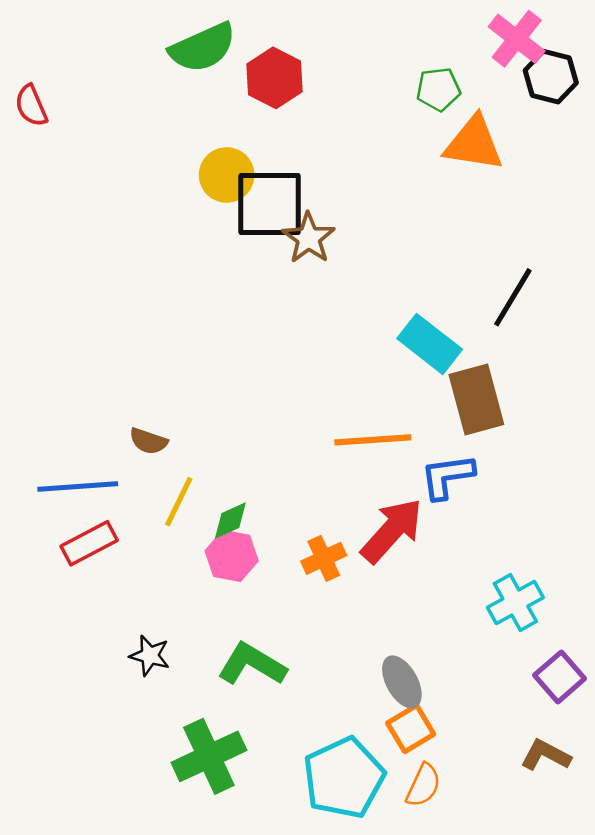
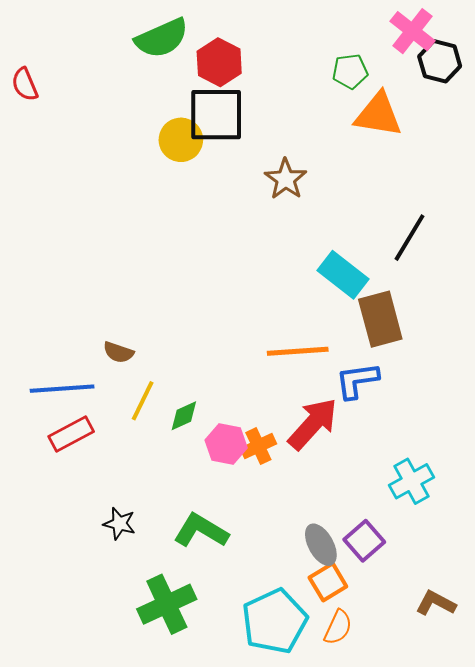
black square: (269, 204) -> (216, 115), moved
brown star: (309, 238) -> (286, 179), moved
pink hexagon: (232, 556) -> (226, 444), moved
purple square: (560, 677) -> (364, 541), moved

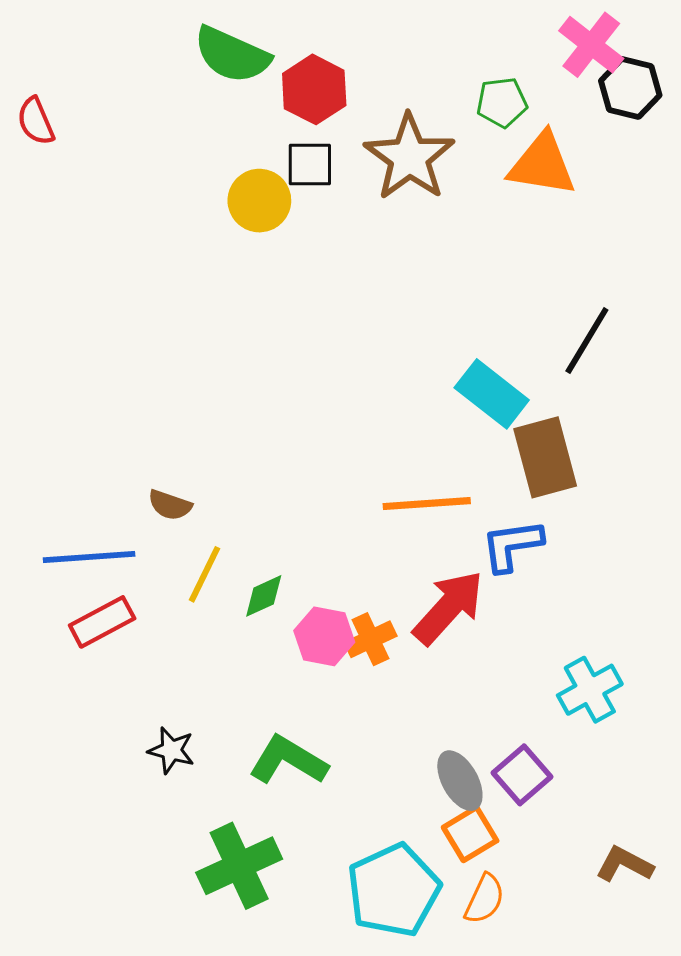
green semicircle: (162, 38) -> (232, 55), turned 48
black square: (216, 115) -> (310, 164), size x0.6
brown star: (286, 179) -> (409, 157), moved, size x1.5

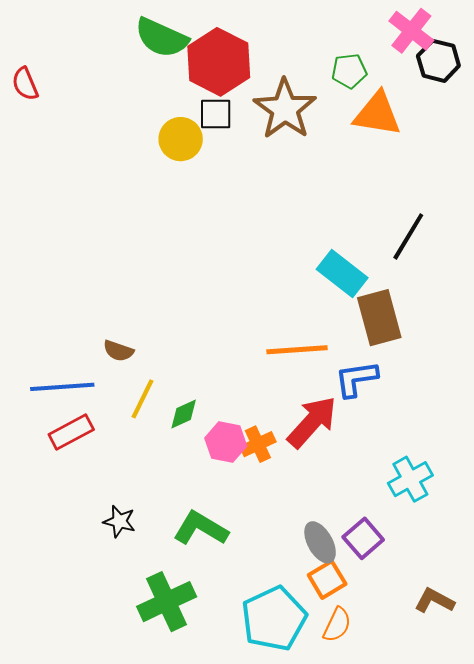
red hexagon: (314, 89) -> (219, 62), size x1.4

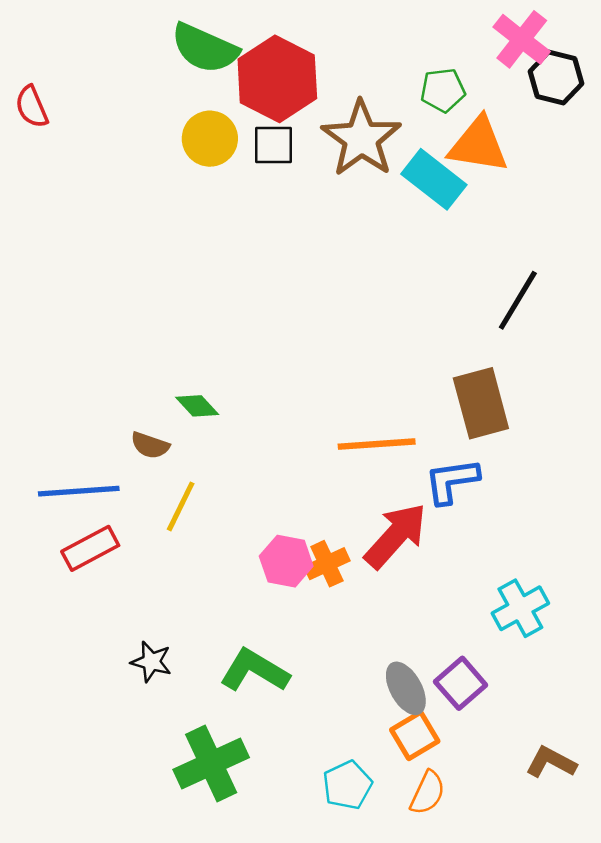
yellow circle: (181, 139) -> (210, 139), moved
cyan rectangle: (342, 274) -> (434, 179), moved
green diamond: (184, 414) -> (197, 406), moved, turned 72
cyan pentagon: (274, 619) -> (347, 785), size x0.6

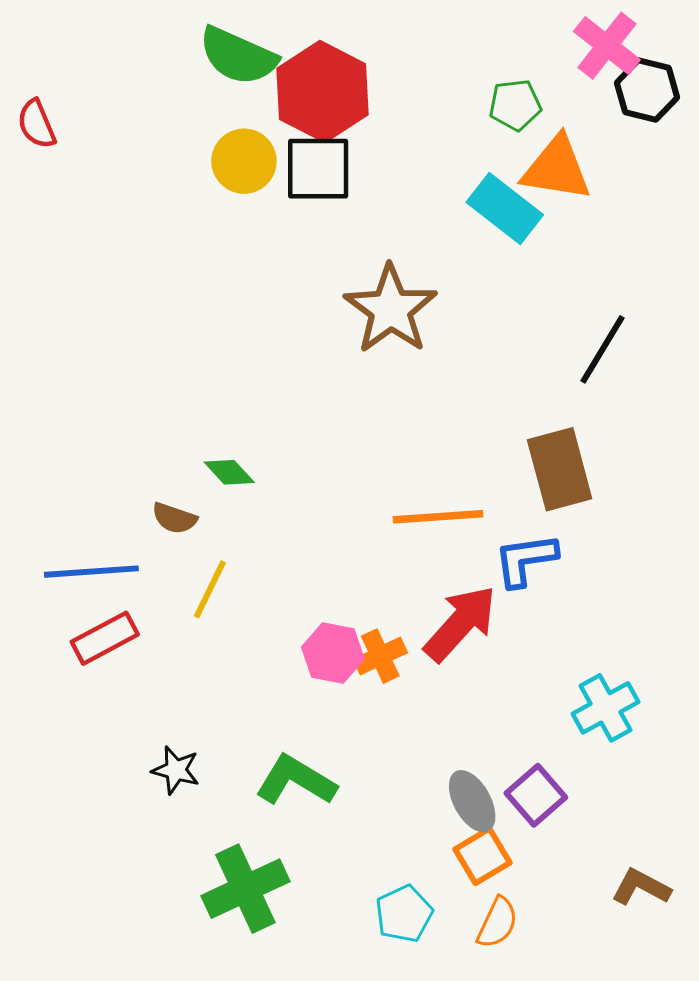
brown star: (361, 139) -> (391, 309), moved
black square: (273, 145) -> (318, 169), size x1.4

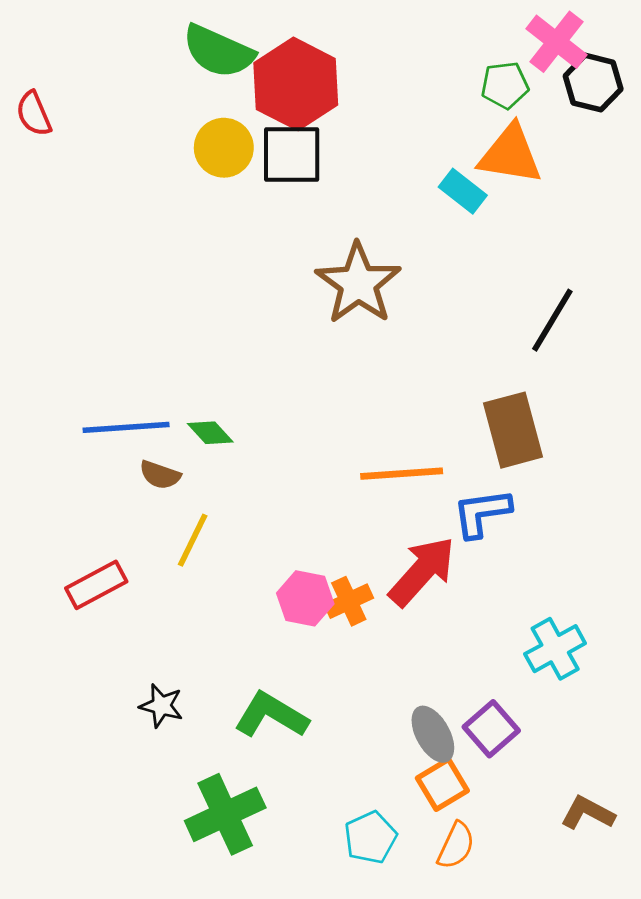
green pentagon: (515, 105) -> (505, 85), moved
cyan rectangle: (505, 209) -> (463, 191), size x0.7
blue line: (91, 572) -> (126, 427), moved

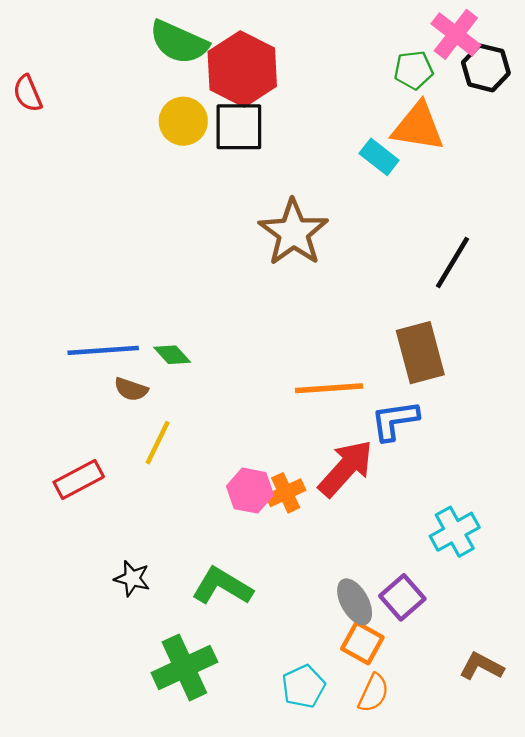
orange square: (442, 784) -> (362, 643), turned -30

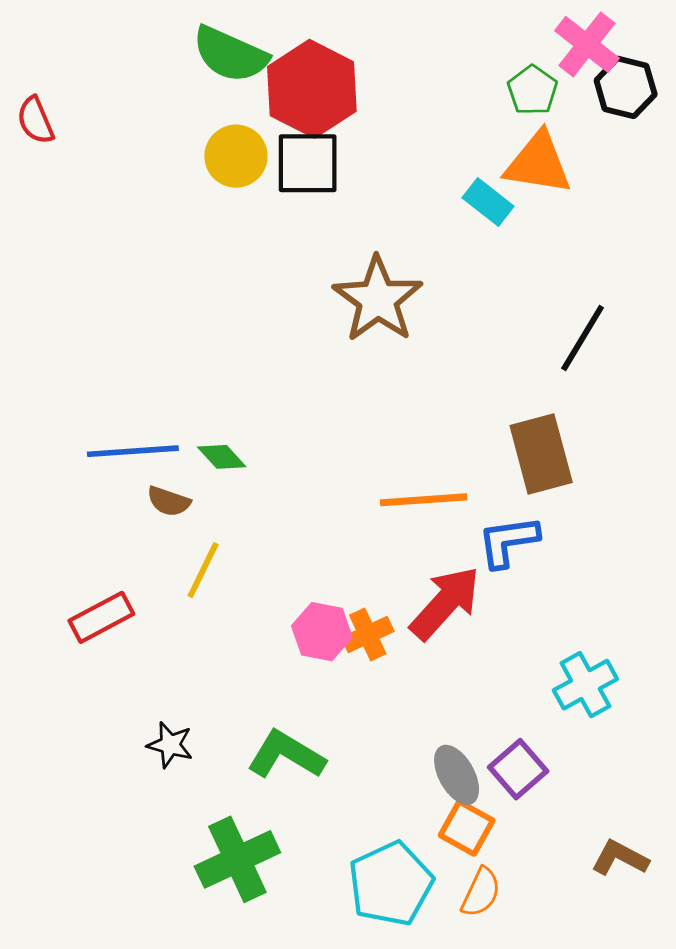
green pentagon: (414, 70) -> (532, 90), turned -30
cyan pentagon: (303, 686) -> (391, 884), size x1.5

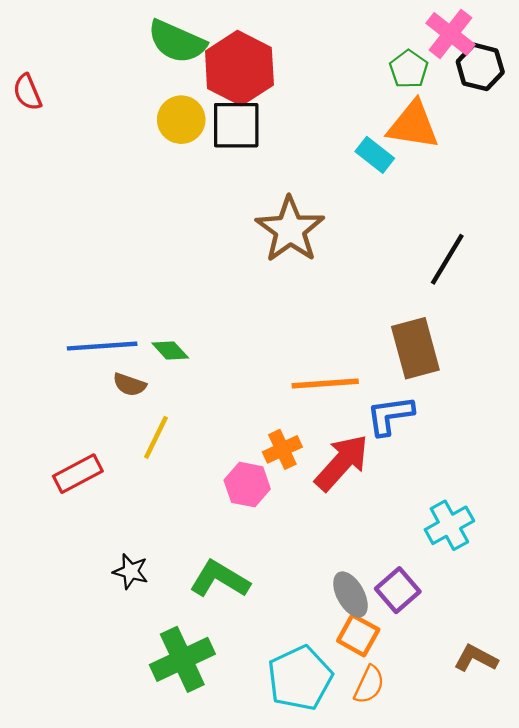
orange cross: (368, 635) -> (282, 449), moved

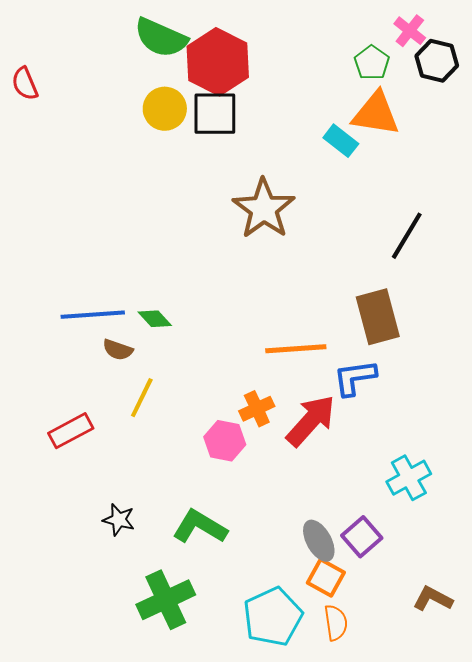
pink cross: (451, 34) -> (410, 31), size x0.7
orange semicircle: (369, 685) -> (336, 623), turned -33

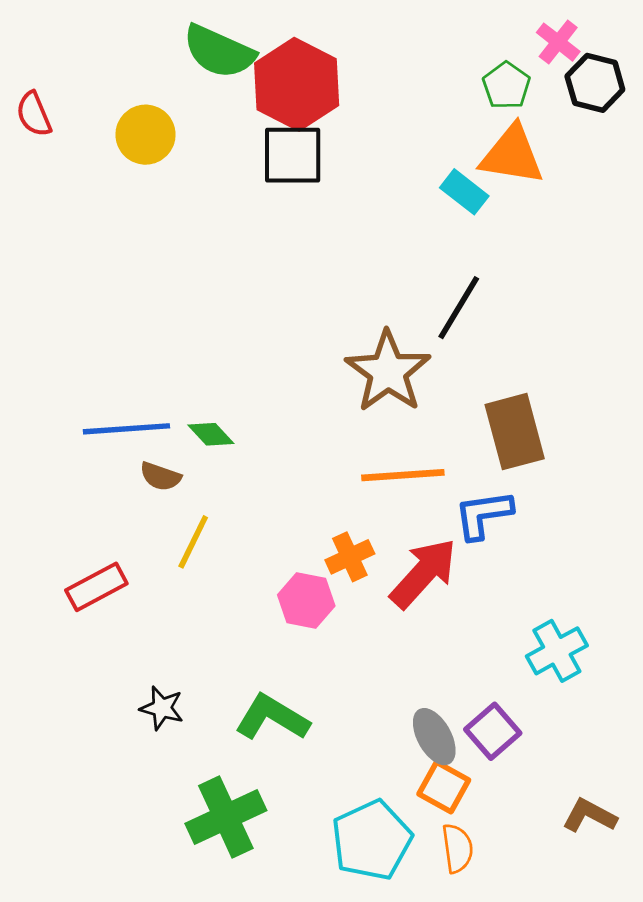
yellow circle: (165, 109) -> (146, 135), moved
brown star: (264, 209) -> (388, 372), moved
black line: (407, 236) -> (459, 308), moved

